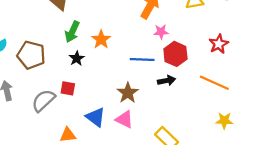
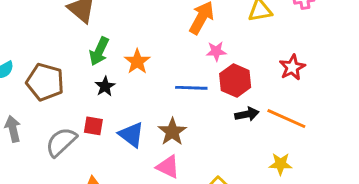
black arrow: (167, 81) -> (247, 114), moved
blue triangle: (96, 117) -> (131, 135), moved
yellow star: (224, 121) -> (281, 164), moved

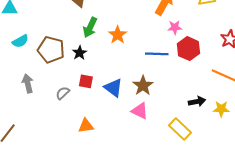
black star: (105, 86) -> (80, 53), moved
black arrow: (247, 114) -> (197, 101), moved
gray semicircle: (61, 142) -> (63, 93), size x0.6

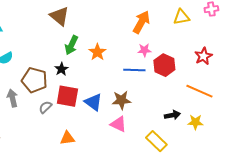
pink star: (175, 27) -> (144, 50), moved
brown pentagon: (51, 50) -> (34, 80), moved
red square: (86, 81) -> (67, 96), size x1.6
brown star: (143, 86) -> (121, 100), turned 30

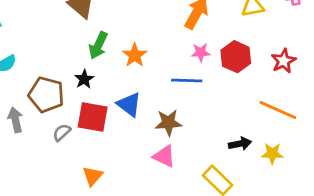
red hexagon: (164, 65) -> (236, 57), moved
blue triangle: (93, 102) -> (129, 104), moved
orange triangle: (67, 138) -> (93, 176), turned -42

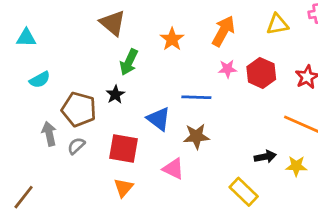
orange star: (135, 55) -> (172, 39), moved
blue line: (187, 81) -> (196, 97), moved
red square: (93, 117) -> (123, 149), moved
gray semicircle: (62, 132) -> (76, 146), moved
pink triangle: (164, 156) -> (173, 169), moved

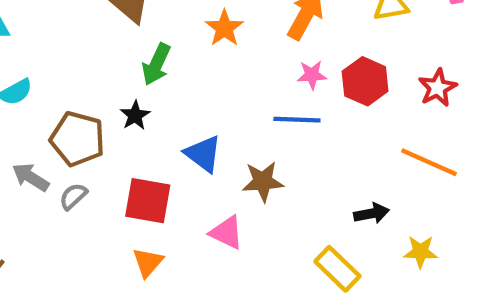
blue line: (196, 97) -> (297, 120), moved
gray arrow: (49, 134) -> (31, 177), turned -45
yellow star: (296, 166) -> (420, 252), moved

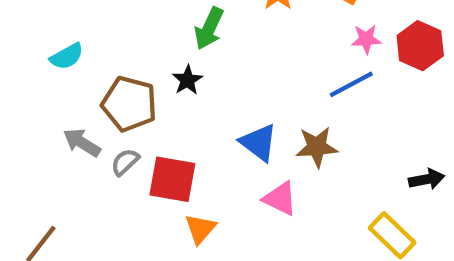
blue line: (297, 120) -> (351, 84), turned -30
blue triangle: (203, 154) -> (259, 143), moved
red square: (148, 201) -> (172, 179), moved

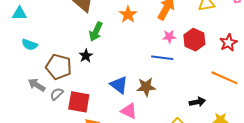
cyan semicircle: (67, 56) -> (30, 45), turned 49
blue line: (351, 84) -> (162, 58), turned 35

